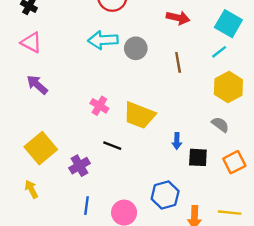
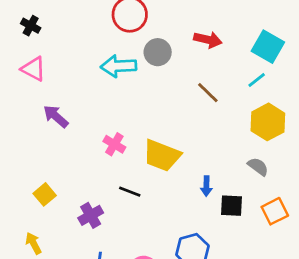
gray circle: (136, 48) -> (158, 52), moved
brown line: (178, 62) -> (208, 93), turned -36
purple arrow: (37, 85) -> (56, 116), moved
yellow square: (41, 148) -> (45, 194), size x0.6

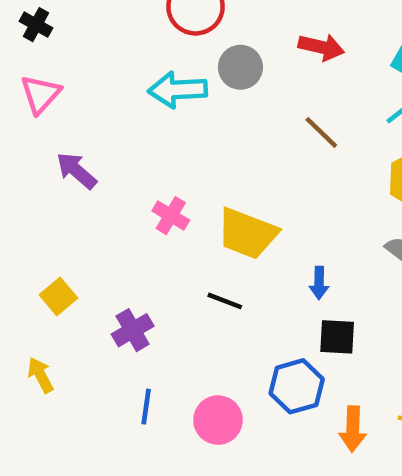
pink triangle: (33, 69) -> (40, 94), turned 44
black line: (130, 192) -> (225, 301), moved
black square: (232, 206) -> (337, 337), moved

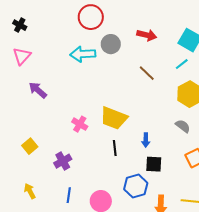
pink cross: (171, 216) -> (80, 124), moved
black line: (225, 301) -> (115, 148), moved, turned 63
yellow arrow: (40, 375) -> (30, 191), moved

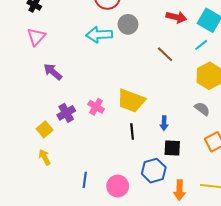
red arrow: (147, 35) -> (176, 17), moved
purple cross: (63, 161) -> (66, 113), moved
yellow arrow: (30, 191) -> (45, 157), moved

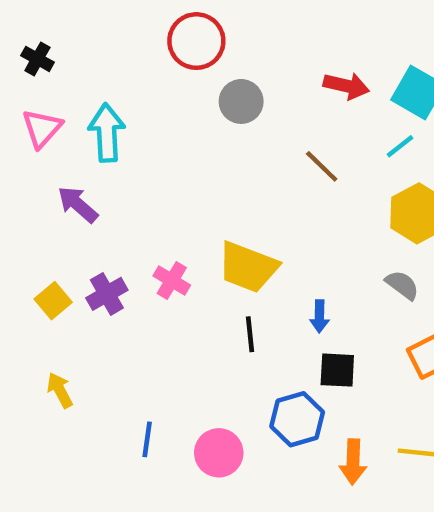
cyan arrow: (99, 35) -> (107, 133), moved, turned 90
yellow square: (45, 129) -> (53, 301), moved

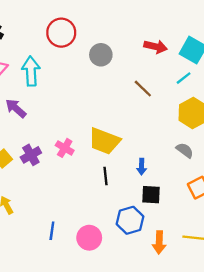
red circle: (196, 41) -> (61, 33), moved

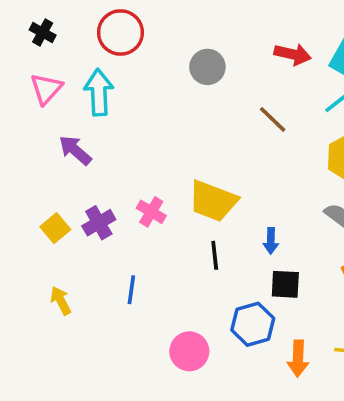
red circle: (61, 33) -> (120, 32), moved
blue line: (52, 231) -> (131, 290), moved

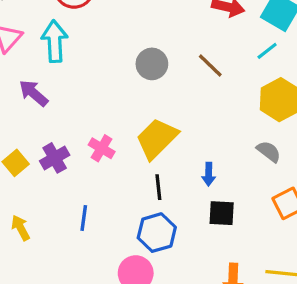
gray circle: (207, 67) -> (152, 64), moved
yellow trapezoid: (213, 201) -> (157, 139), turned 114
blue hexagon: (253, 324) -> (157, 233), moved

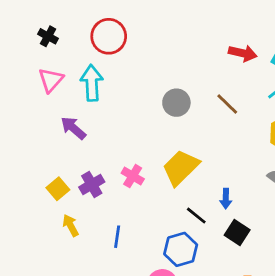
black line: (158, 187) -> (196, 216), moved, turned -45
black square: (222, 213) -> (237, 232), turned 30
yellow arrow: (21, 228) -> (71, 225), moved

